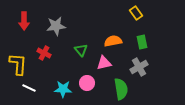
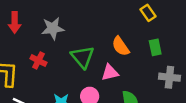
orange semicircle: (113, 41) -> (121, 46), turned -114
green triangle: (81, 50) -> (83, 57), size x1.5
gray cross: (139, 67) -> (169, 77), moved, turned 36

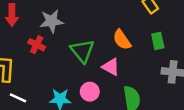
red cross: (38, 61) -> (37, 45), moved
pink triangle: (110, 72) -> (111, 67), turned 42

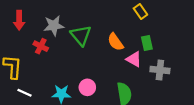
green triangle: (82, 51) -> (81, 35), moved
pink triangle: (111, 67) -> (134, 59), moved

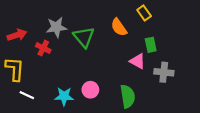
red arrow: (19, 20) -> (17, 35), moved, turned -108
orange semicircle: (115, 42) -> (119, 27), moved

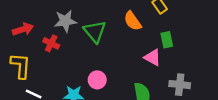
gray cross: (164, 72) -> (180, 85), moved
pink circle: (90, 90) -> (97, 80), moved

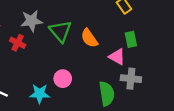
orange semicircle: (133, 21) -> (89, 38), moved
gray cross: (180, 85) -> (131, 79), moved

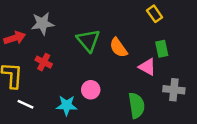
gray star: (31, 21) -> (42, 23), moved
red cross: (18, 43) -> (44, 62), moved
gray cross: (131, 79) -> (174, 90), moved

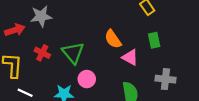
green triangle: (88, 40) -> (73, 53), moved
pink triangle: (147, 67) -> (130, 57), moved

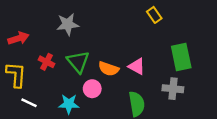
gray star: (41, 16) -> (68, 24), moved
orange semicircle: (113, 39) -> (109, 69), moved, turned -36
green rectangle: (154, 40) -> (181, 57), moved, size x1.6

